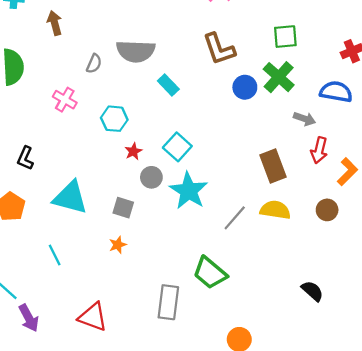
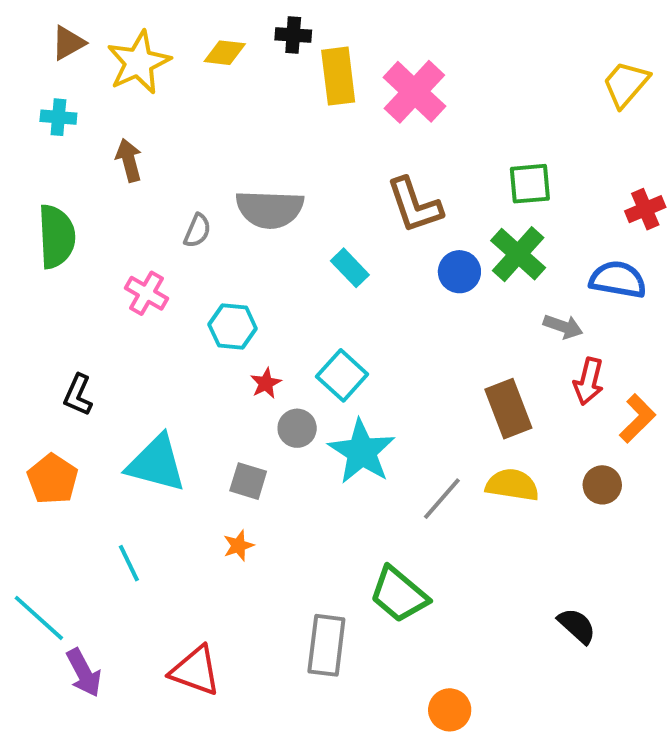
cyan rectangle: (168, 85) -> (350, 268), moved

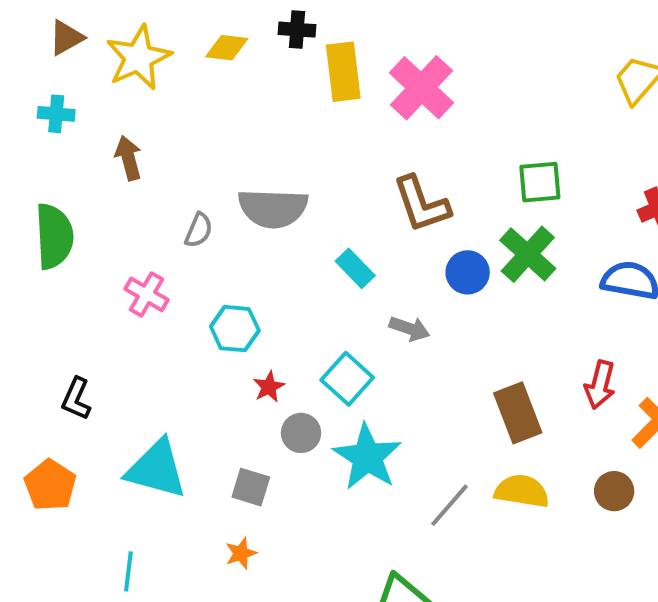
gray arrow: (563, 326) -> (409, 329), moved
cyan line: (129, 563) -> (128, 571), turned 33

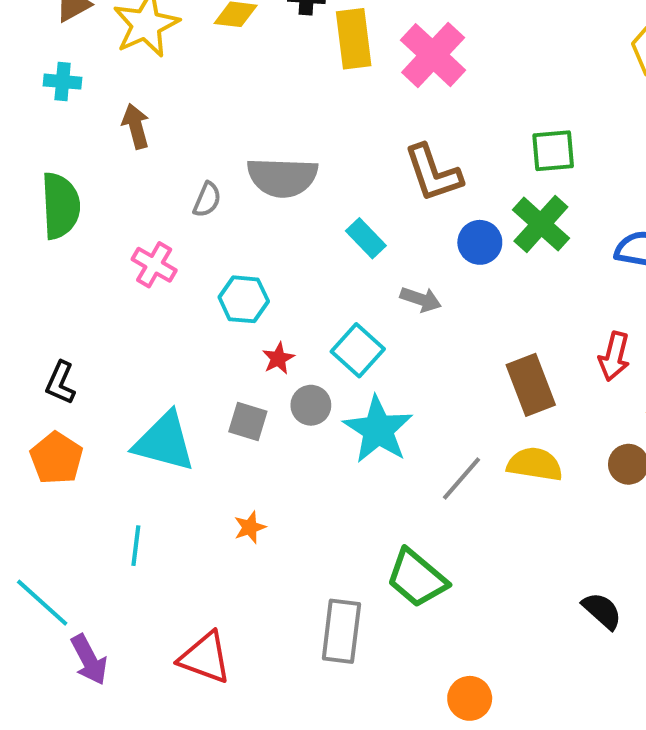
black L-shape: (76, 399) -> (60, 383), moved
gray square: (251, 487) -> (248, 421), moved

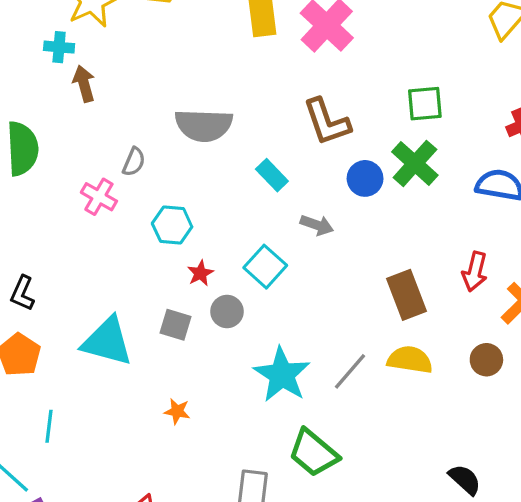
cyan cross: (63, 82) -> (59, 47), moved
gray semicircle: (207, 200) -> (134, 162), moved
cyan star: (378, 430) -> (282, 375), moved
orange star: (250, 527) -> (177, 411), turned 30
cyan line: (136, 546) -> (49, 426), moved

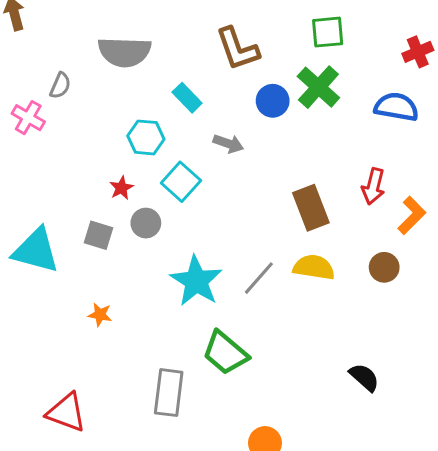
cyan hexagon: (172, 225) -> (146, 137), moved

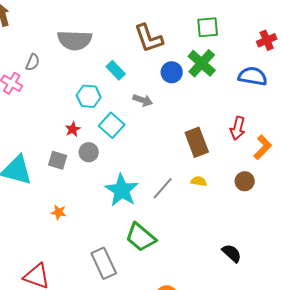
yellow semicircle: (314, 267) -> (199, 181), size x0.6
gray rectangle: (169, 393) -> (104, 263), turned -32

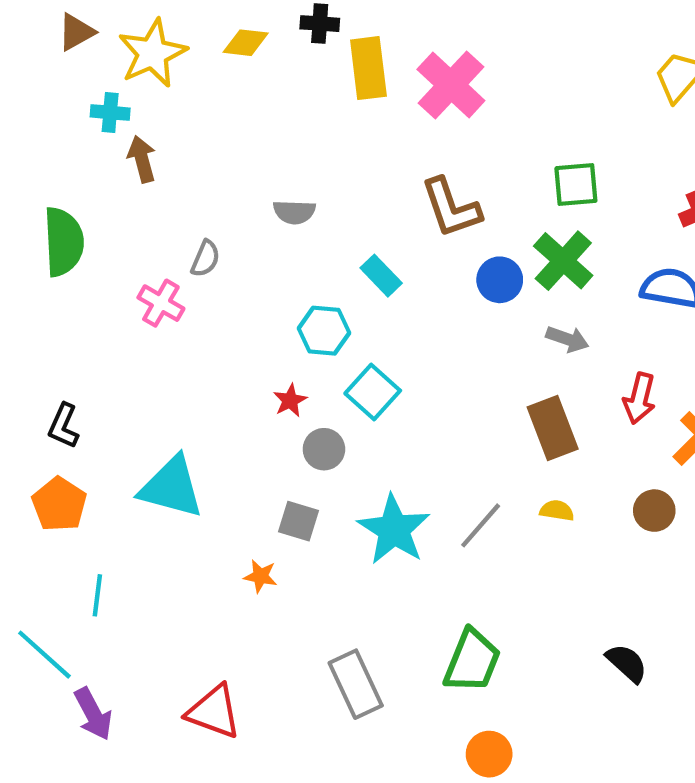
gray semicircle: (75, 40) -> (294, 212), size x0.6
gray arrow: (143, 100) -> (567, 339), moved
gray square: (58, 160) -> (299, 521), moved
green trapezoid: (141, 237) -> (472, 661), moved, turned -108

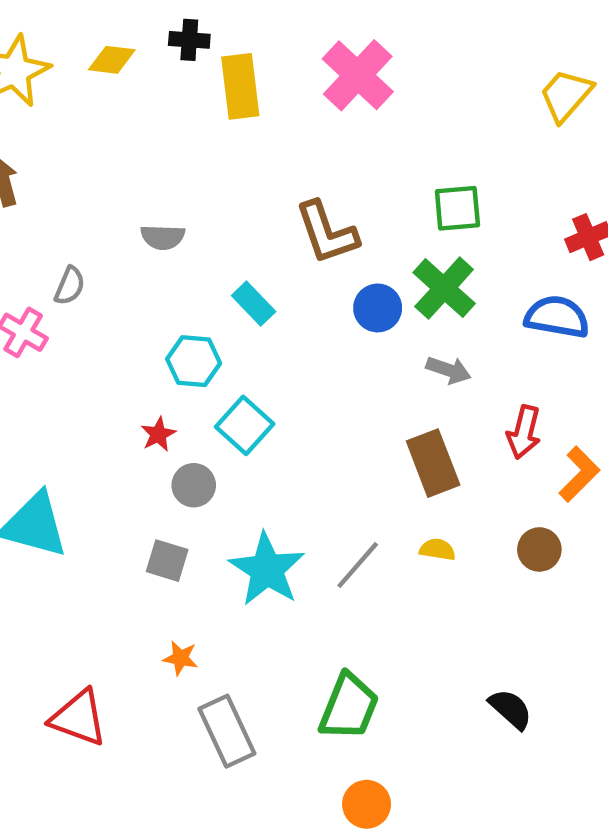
pink cross: (451, 85) -> (358, 75), moved
orange star: (260, 576) -> (180, 658), moved
red triangle: (214, 712) -> (79, 718), moved

